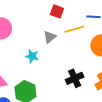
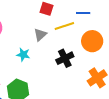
black cross: (75, 78) -> (65, 58), moved

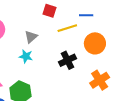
gray triangle: (40, 35) -> (31, 37), moved

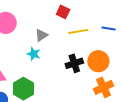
blue line: (86, 15) -> (109, 29), moved
orange circle: (95, 43) -> (98, 61), moved

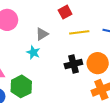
red square: (63, 12) -> (65, 12), turned 32

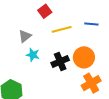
cyan star: (33, 52) -> (33, 55), moved

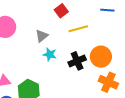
blue line: (91, 24) -> (107, 10), moved
orange cross: (91, 83) -> (108, 82), turned -36

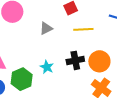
cyan star: (50, 54) -> (47, 67), moved

